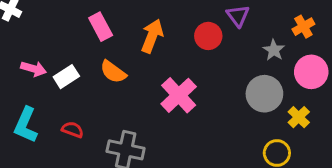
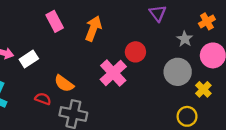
red circle: (208, 36) -> (135, 52), moved
orange semicircle: (113, 72) -> (64, 84), moved
red semicircle: (73, 130) -> (43, 99), moved

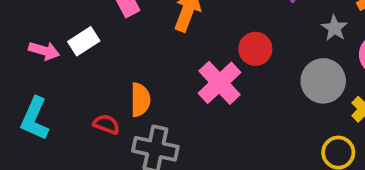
white rectangle: (29, 59) -> (84, 41), moved
orange semicircle: (64, 84) -> (140, 100), turned -126

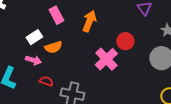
pink arrow: (44, 51) -> (33, 60), moved
orange semicircle: (140, 100) -> (53, 47), moved, turned 72

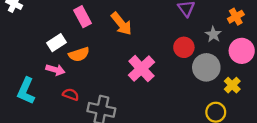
orange arrow: (89, 21) -> (121, 24), turned 120
red circle: (125, 41) -> (184, 47), moved

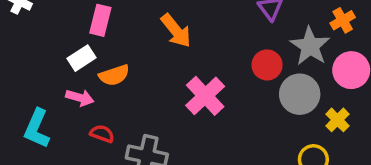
pink rectangle: (83, 17) -> (100, 20), moved, turned 42
gray star: (213, 34) -> (310, 46), size x1.6

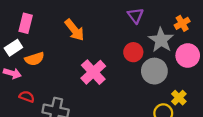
yellow cross: (337, 120) -> (179, 98), moved

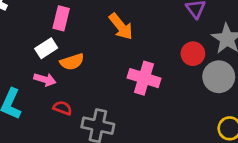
pink cross: (93, 72) -> (144, 78), turned -30

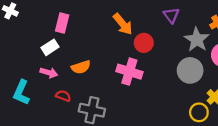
orange arrow: (121, 26) -> (123, 24), moved
red circle: (193, 54) -> (144, 43), moved
orange semicircle: (72, 62) -> (81, 67), moved

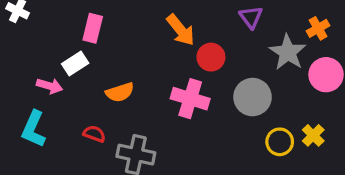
gray circle: (190, 70) -> (253, 97), moved
pink arrow: (49, 73) -> (50, 86), moved
yellow circle: (199, 112) -> (280, 142), moved

